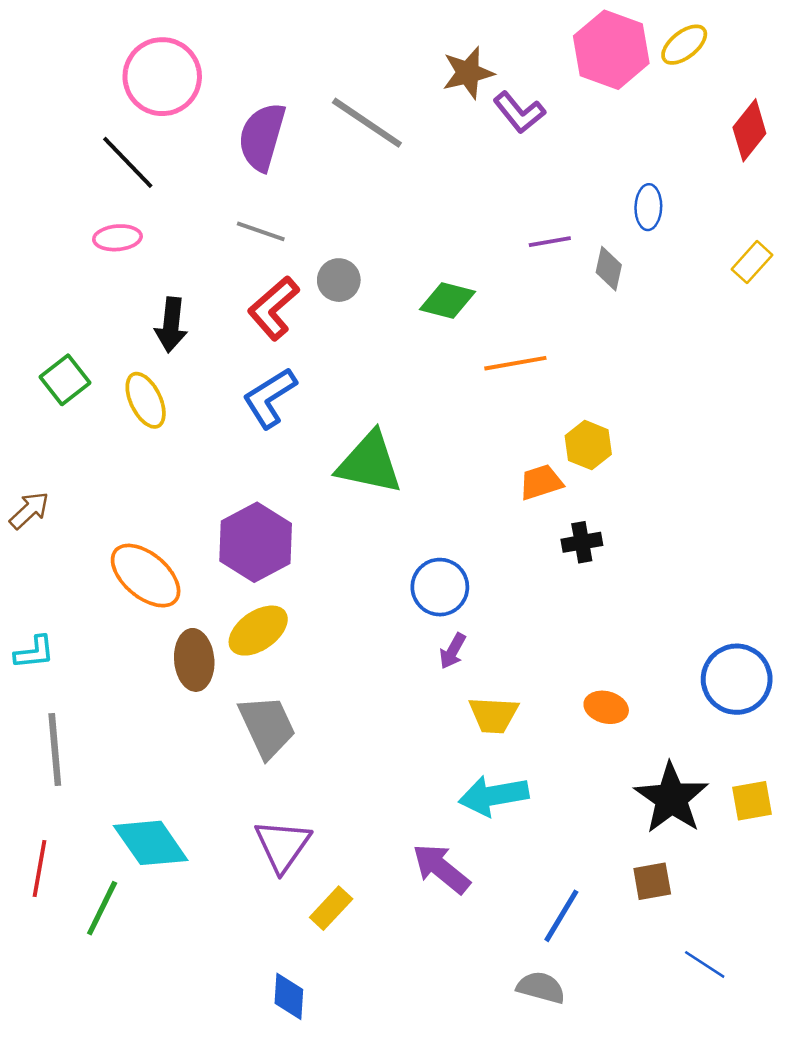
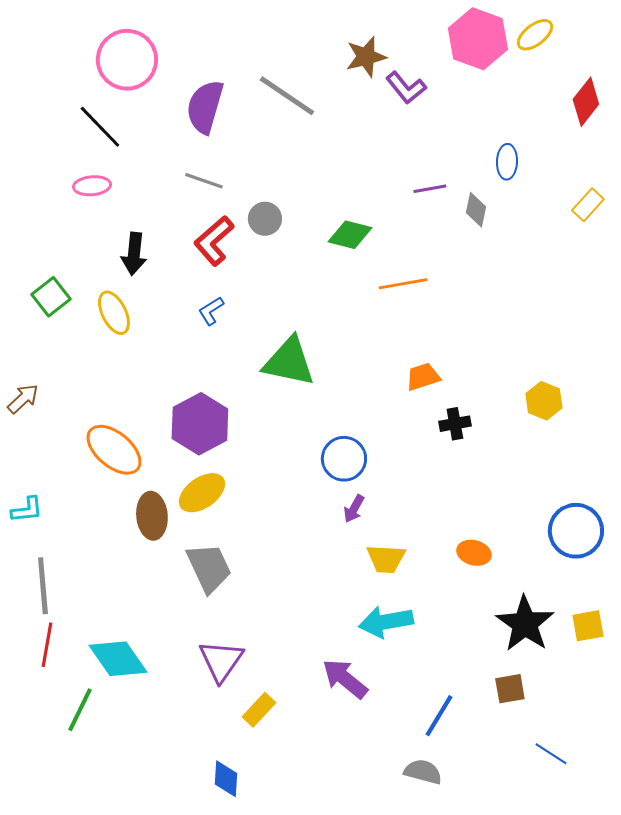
blue L-shape: (270, 398) -> (211, 311), size x0.6
yellow hexagon: (588, 445) -> (544, 401), moved
red line: (39, 868) -> (47, 645), moved

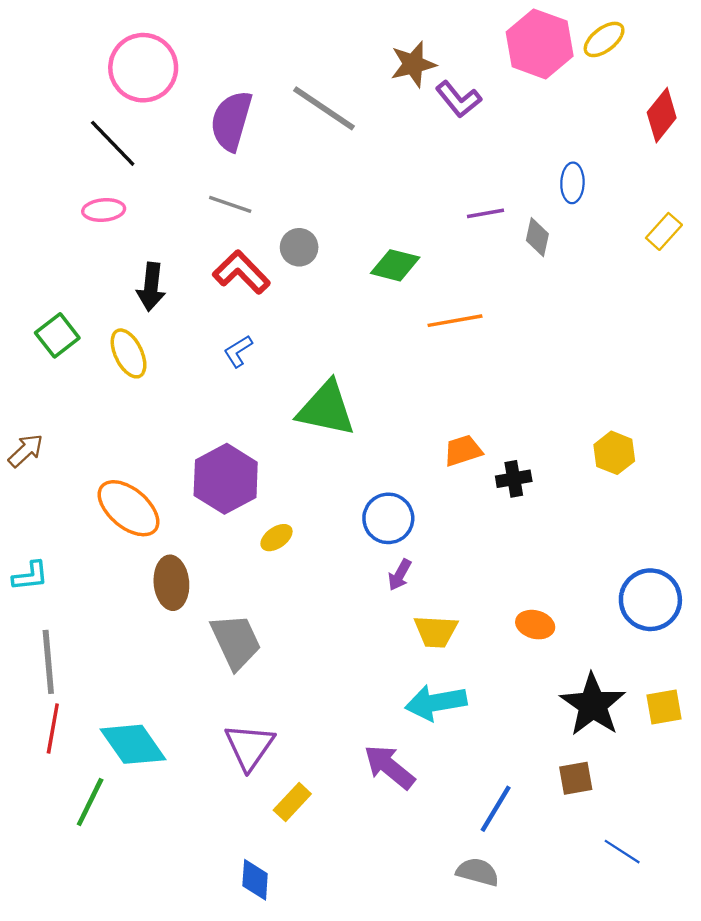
red L-shape: (214, 241) -> (241, 272), turned 87
orange trapezoid: (423, 377) -> (463, 451), moved
yellow ellipse: (202, 493) -> (276, 538), moved, size x0.6

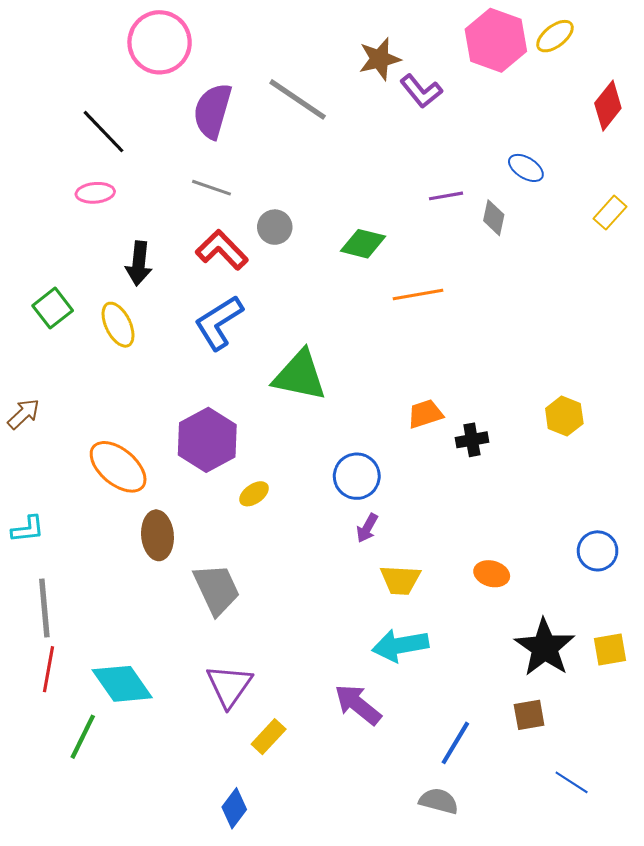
pink circle: (143, 68) -> (160, 42), moved
blue ellipse: (572, 183) -> (526, 168), turned -60
blue L-shape: (238, 351) -> (219, 323), size x1.8
blue circle: (650, 600) -> (598, 551), size x0.7
blue diamond: (255, 880) -> (234, 808), turned 33

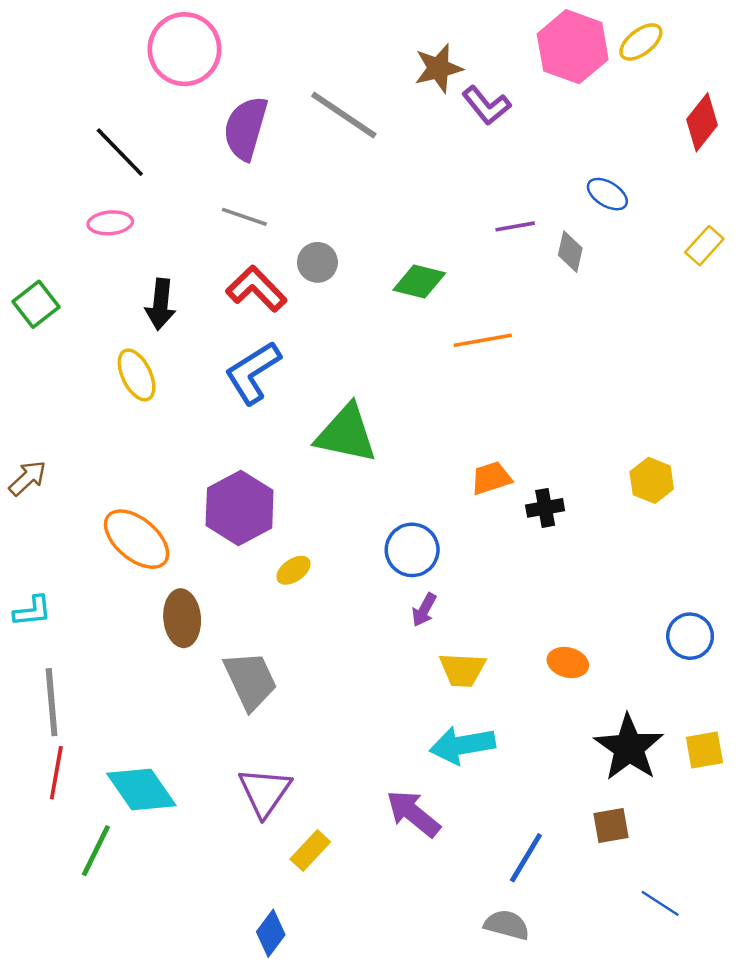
green square: (53, 308) -> (36, 304), moved

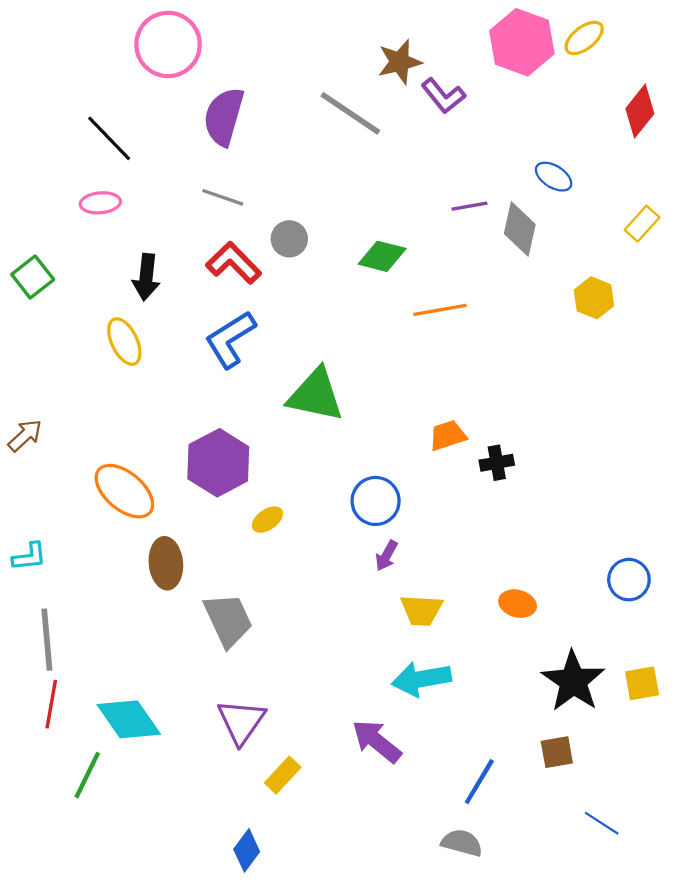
gray line: (344, 115) -> (350, 113), moved
gray diamond: (570, 252) -> (520, 229), size x1.4
yellow hexagon: (652, 480) -> (594, 298), moved

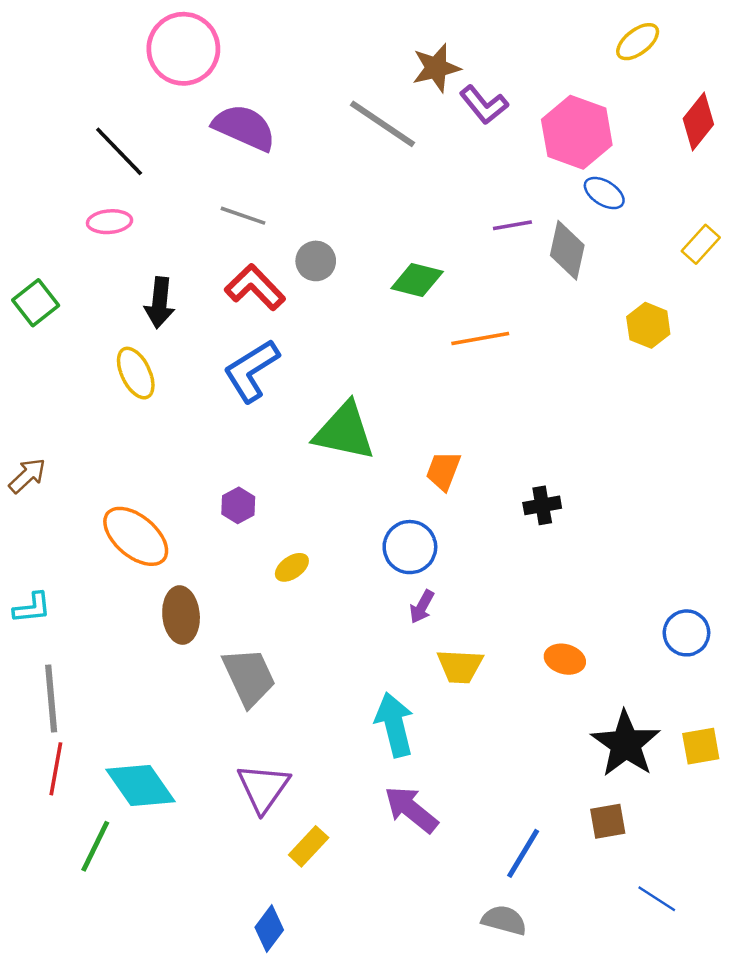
pink hexagon: (522, 42) -> (577, 132), moved
purple semicircle: (224, 117) -> (244, 127), turned 98
orange trapezoid: (448, 435) -> (443, 471), moved, turned -51
purple hexagon: (218, 463) -> (238, 505), size x0.5
cyan arrow: (421, 679) -> (394, 725), moved, turned 86

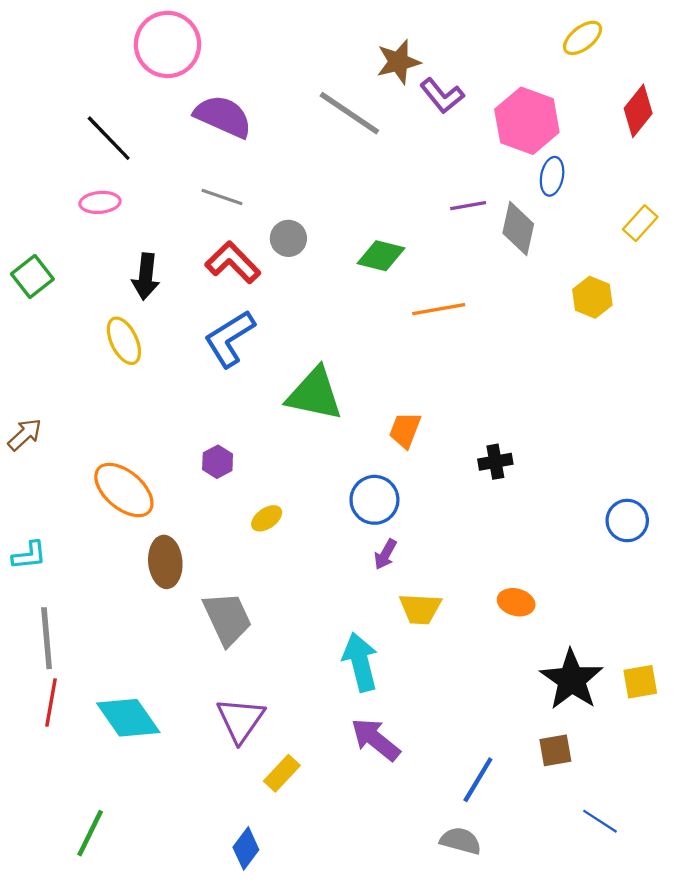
blue ellipse: (604, 193) -> (552, 176), turned 69
blue circle: (686, 633) -> (627, 521), moved
green line: (95, 846) -> (90, 833), moved

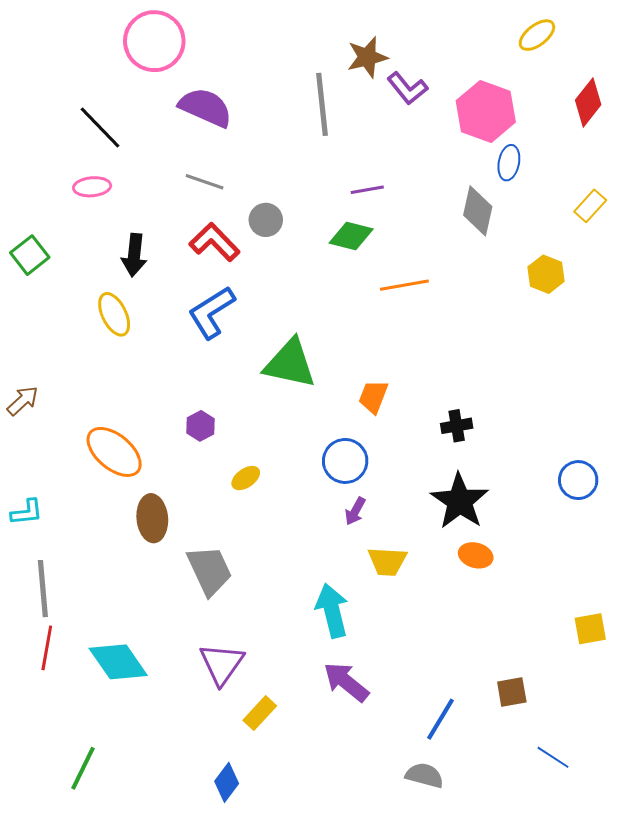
gray line: (349, 113) -> (322, 104), turned 50
purple line: (468, 206) -> (367, 190), moved
black star: (572, 680) -> (460, 501), moved

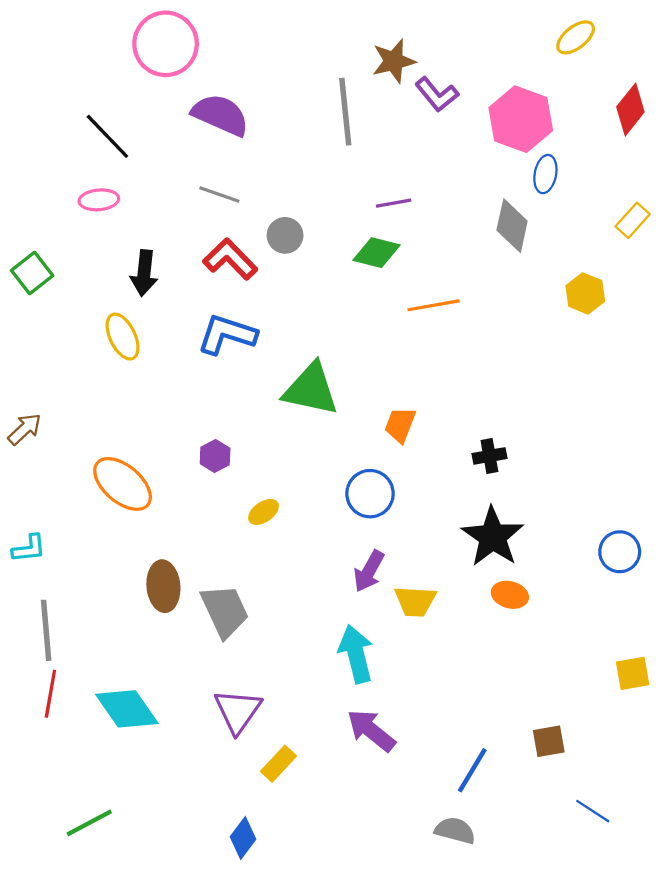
blue L-shape: (212, 312) -> (227, 334), turned 50
blue circle: (578, 480) -> (620, 552), moved
purple arrow: (355, 511) -> (369, 571), moved, size x1.4
brown ellipse: (152, 518) -> (163, 586), moved
green line: (83, 768) -> (89, 823), turned 36

